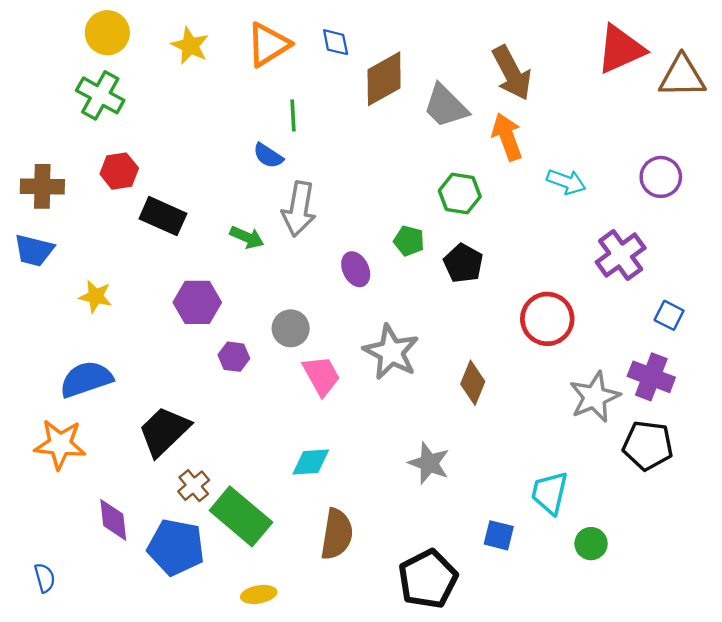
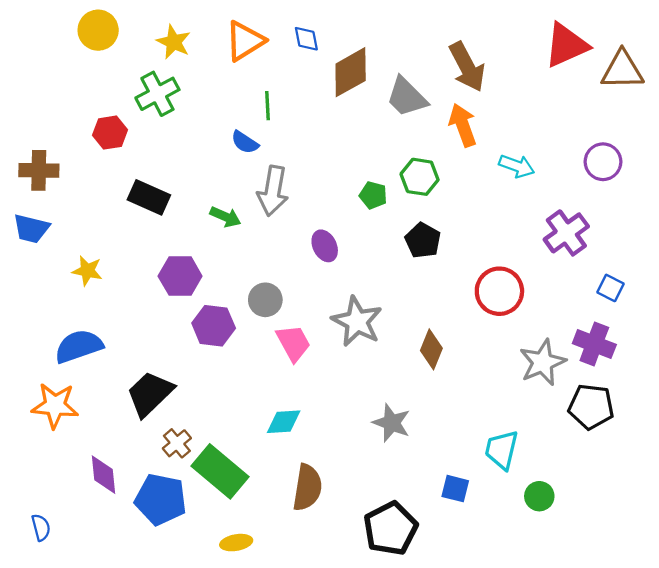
green cross: (100, 95) -> (157, 94), moved, turned 33
red hexagon: (119, 171) -> (110, 133), moved
green pentagon: (409, 241) -> (373, 195), moved
purple hexagon: (234, 357) -> (214, 326), size x1.5

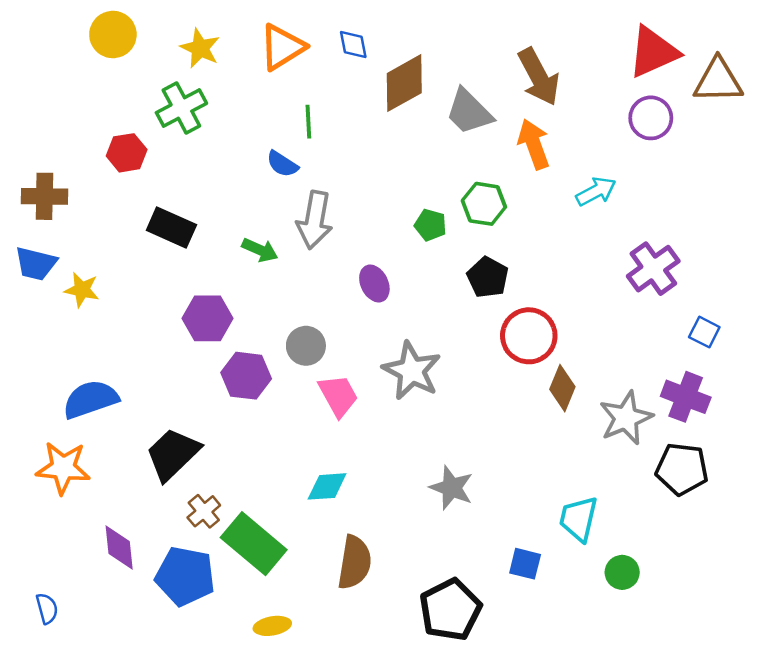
purple circle: (603, 162) -> (651, 118), moved
cyan arrow: (517, 166) -> (596, 191), turned -48
yellow star: (87, 271) -> (82, 290), moved
red circle: (499, 291) -> (529, 336), moved
brown diamond: (431, 349) -> (562, 388), moved

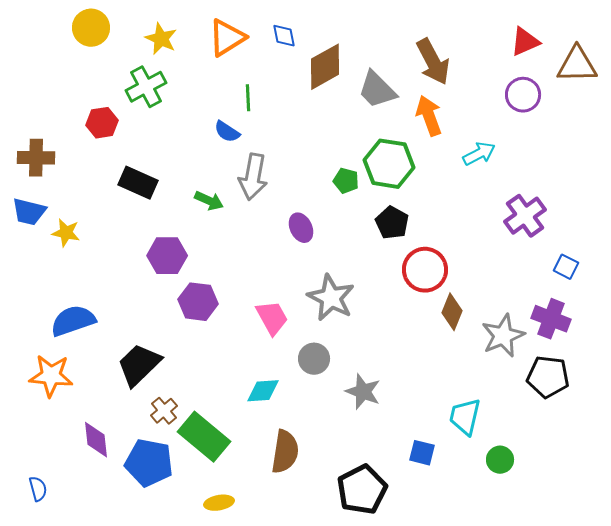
red triangle: (653, 52) -> (525, 42), size x0.7
green hexagon: (484, 204) -> (389, 164), size x1.4
gray circle: (306, 346) -> (314, 359), moved

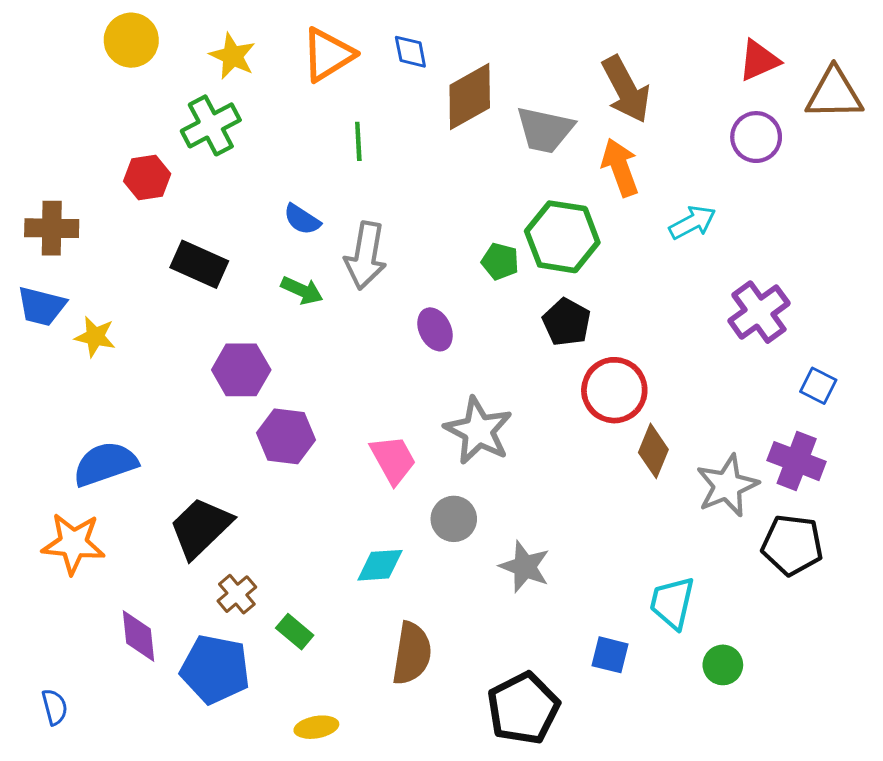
gray trapezoid: (377, 90) -> (545, 130), turned -33
blue semicircle: (227, 132) -> (302, 219), moved
green rectangle: (204, 437) -> (295, 632), size x0.5

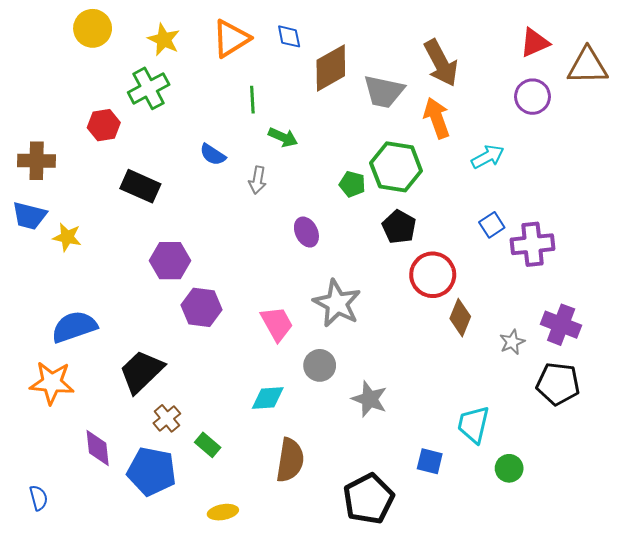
gray arrow: (366, 256) -> (258, 180), size x0.6
green arrow: (302, 290) -> (283, 137), moved
purple cross: (759, 312) -> (533, 244), moved, turned 30
blue square: (818, 386) -> (492, 225), moved, turned 30
gray star: (727, 486) -> (512, 342), size x0.6

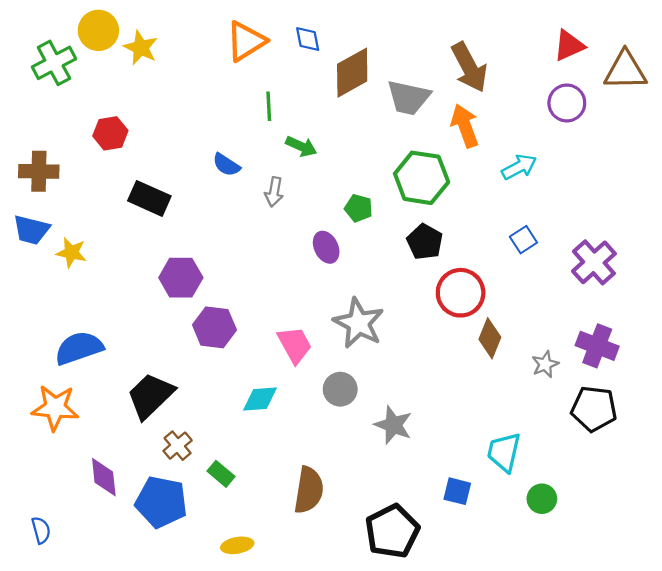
yellow star: (164, 40) -> (141, 48), moved
green cross: (149, 88) -> (54, 63), moved
green pentagon: (352, 184) -> (359, 208), moved
purple cross: (533, 244) -> (594, 262), moved, turned -36
cyan diamond: (268, 398) -> (260, 399), moved

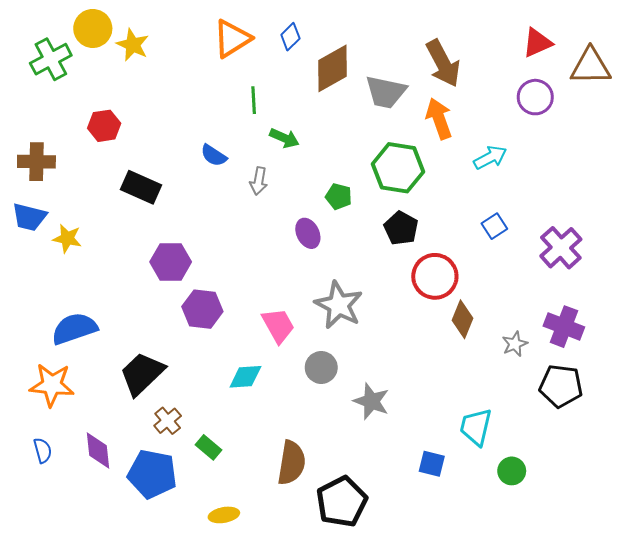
blue diamond: (308, 39) -> (290, 37), turned 56
blue semicircle: (41, 530) -> (43, 450), moved
black pentagon: (392, 531) -> (342, 502), moved

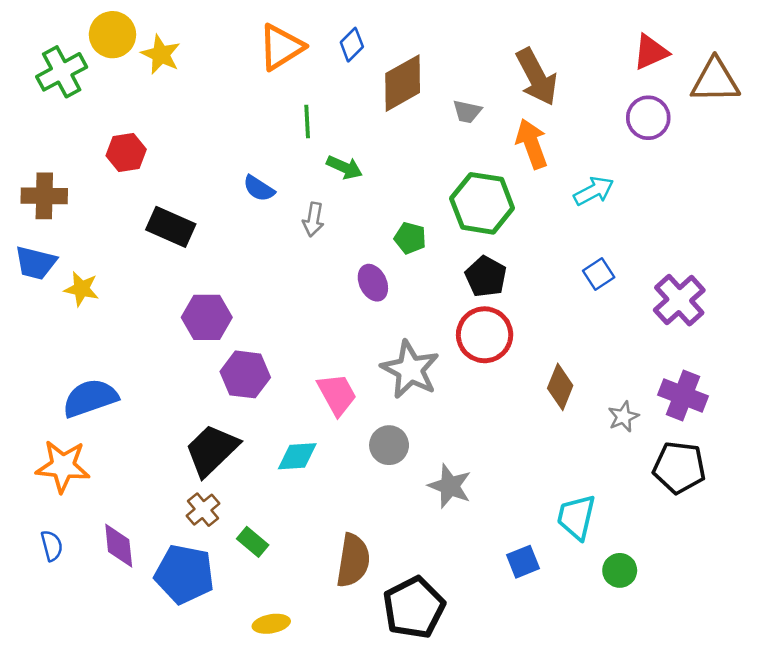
gray trapezoid: (386, 92) -> (467, 112), size x0.6
red circle: (435, 276) -> (485, 335), moved
black trapezoid: (142, 374) -> (212, 450), moved
blue square: (432, 464) -> (523, 562), turned -36

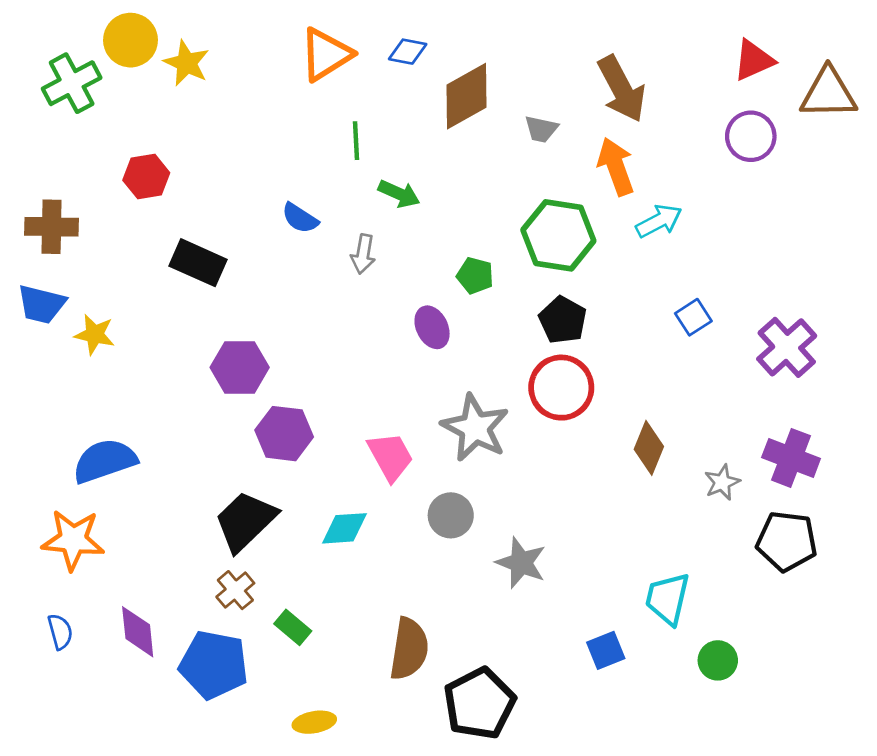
blue diamond: (352, 45) -> (408, 52), turned 56
cyan arrow: (594, 191) -> (659, 221), moved

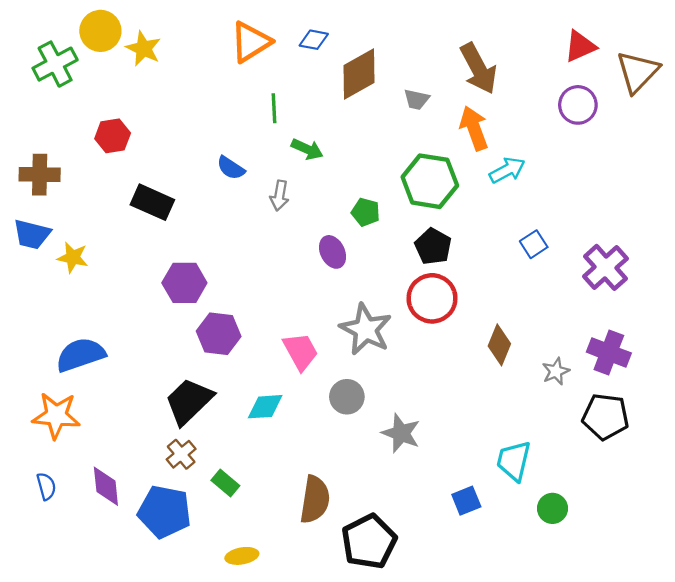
brown triangle: (828, 93) -> (638, 72), turned -45

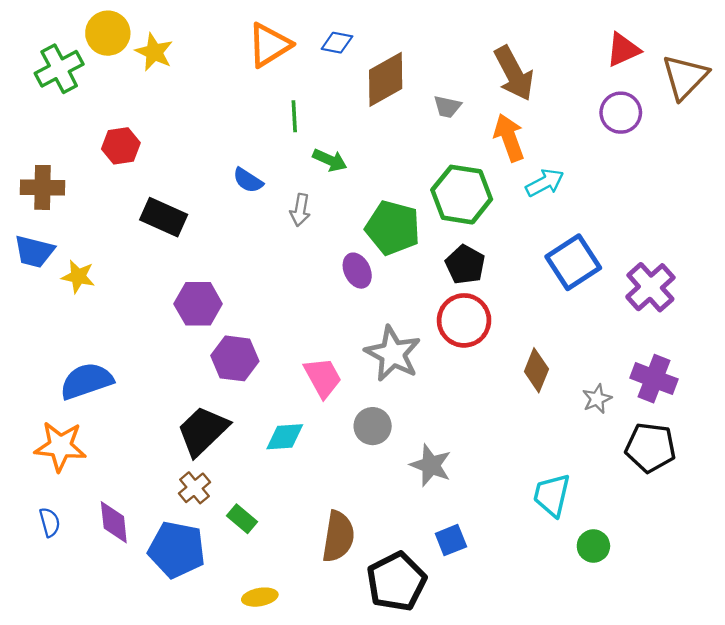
green pentagon: (366, 212) -> (393, 228), size x1.8
blue square: (534, 244) -> (573, 262), size x1.8
blue square: (466, 501) -> (451, 540), moved

